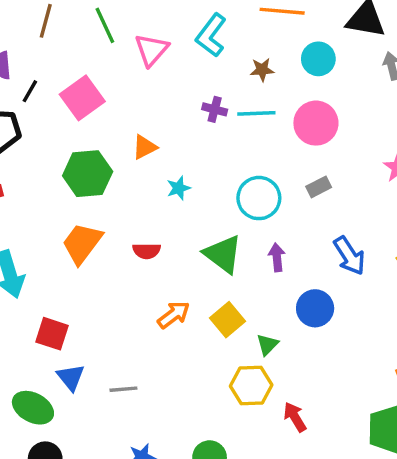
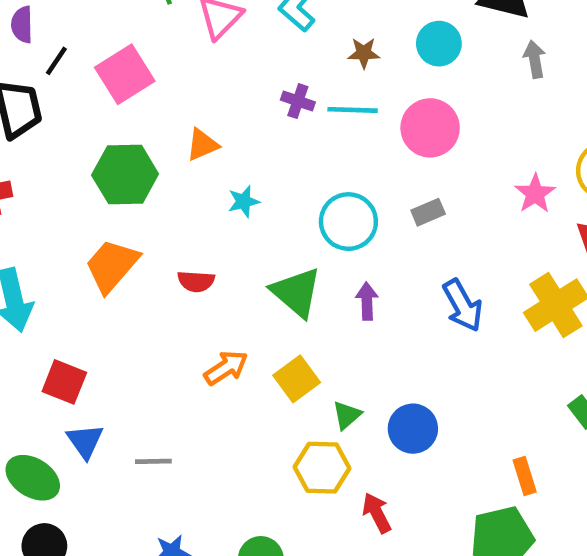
blue circle: (315, 308) -> (413, 429), moved

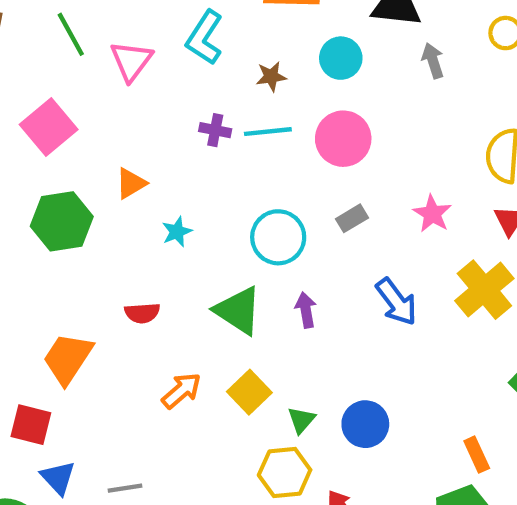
pink star: (535, 194) -> (432, 214), moved
orange trapezoid: (112, 266) -> (68, 358), moved

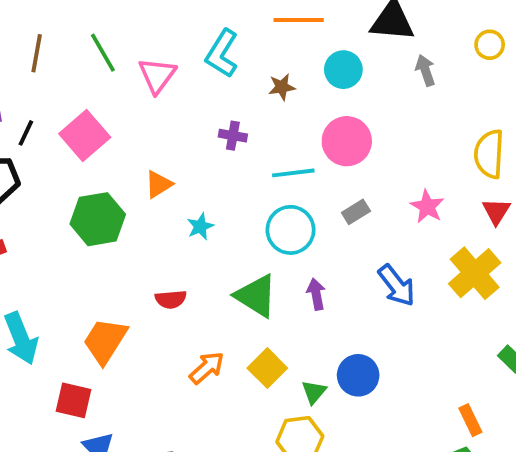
cyan line: (268, 132) -> (293, 173), moved
blue circle: (365, 424) -> (358, 375), moved

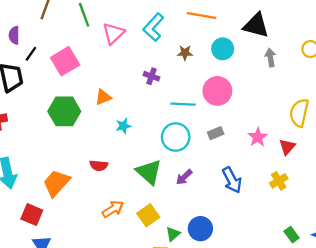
red triangle: (496, 211) -> (287, 147), moved
yellow cross: (475, 273) -> (279, 181), size x0.6
purple arrow: (316, 294) -> (184, 177), turned -132

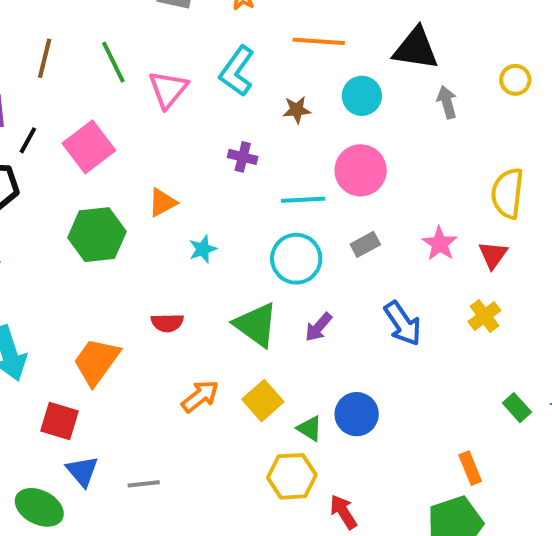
green triangle: (173, 234) -> (310, 428), turned -42

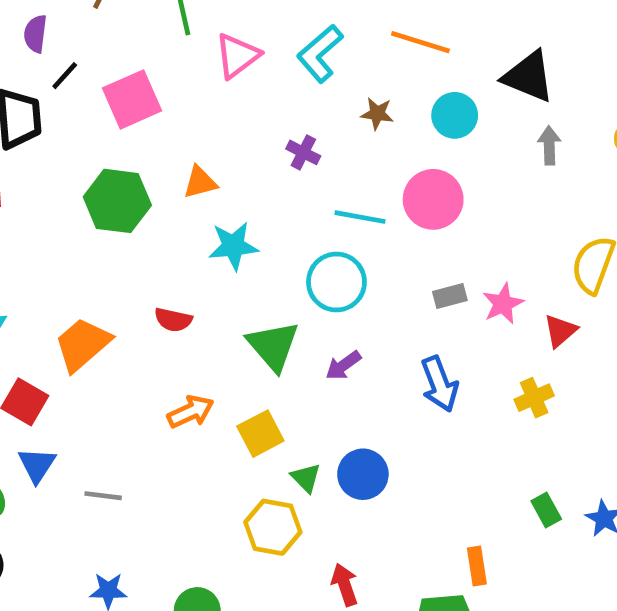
gray rectangle: (365, 244) -> (450, 296), moved
cyan star: (203, 249) -> (233, 246), size x1.5
red arrow: (343, 512) -> (345, 585), moved

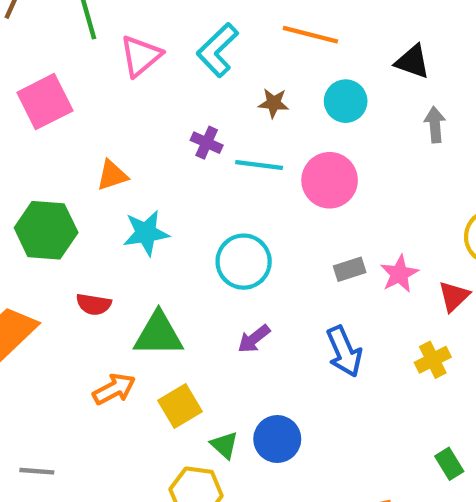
black triangle: (529, 77) -> (412, 62), size x0.7
green hexagon: (117, 201) -> (46, 230), moved
cyan line: (360, 217) -> (259, 165), moved
green triangle: (273, 346) -> (158, 334), moved, turned -46

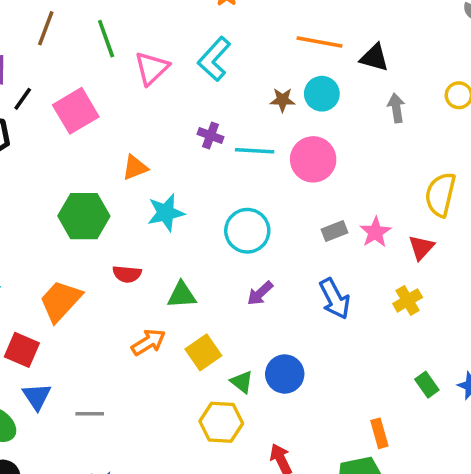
orange line: (310, 35) -> (320, 42), moved
brown star: (274, 103) -> (283, 100), moved
green triangle: (158, 334) -> (182, 295), size x0.7

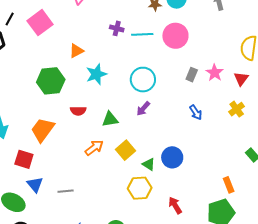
gray rectangle: (335, 231) -> (192, 75), turned -40
purple arrow: (260, 293) -> (143, 109), moved
blue arrow: (335, 299) -> (196, 112), size x0.7

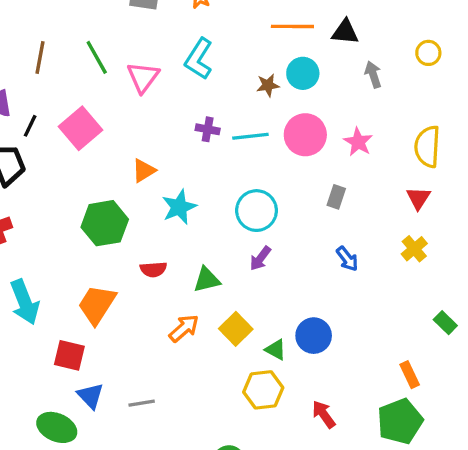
pink star: (215, 73) -> (358, 142), moved

